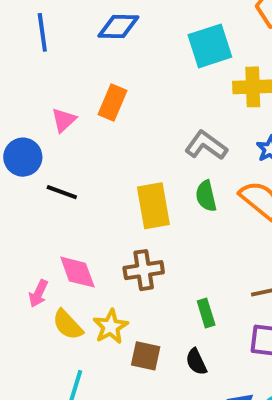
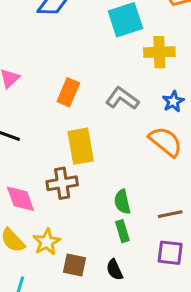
orange rectangle: (112, 103) -> (68, 92), moved
green semicircle: (206, 196) -> (122, 202), moved
brown cross: (144, 270) -> (62, 183), moved

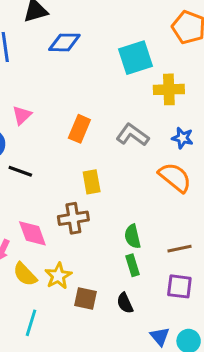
blue star: (173, 101) -> (183, 138), turned -30
yellow rectangle: (81, 146) -> (92, 182), size x0.7

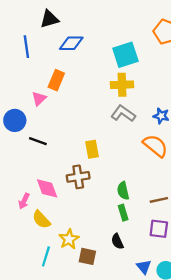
yellow cross: (169, 89) -> (122, 85), moved
orange rectangle: (79, 129) -> (56, 80), moved
yellow star: (58, 276) -> (69, 239), moved
brown square: (86, 299) -> (87, 256), moved

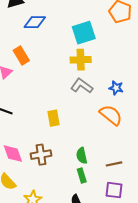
orange rectangle: (56, 80) -> (21, 56), turned -54
brown cross: (78, 177) -> (41, 155), moved

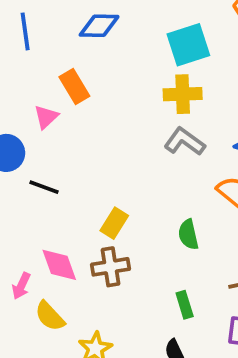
yellow rectangle: (54, 118) -> (114, 223), moved, turned 42
green semicircle: (82, 156) -> (188, 235), moved

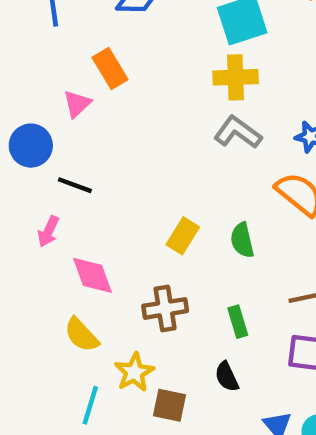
yellow rectangle: (114, 223) -> (183, 236), moved
brown cross: (110, 267) -> (165, 308), moved
pink arrow: (21, 286) -> (48, 231), moved

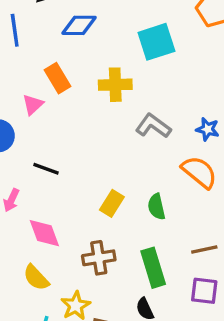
yellow cross: (236, 77) -> (115, 85), moved
black line: (75, 185) -> (46, 169), moved
green rectangle: (238, 322) -> (153, 268), size x1.6

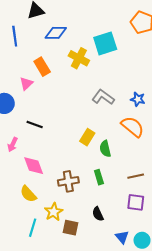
yellow cross: (115, 85) -> (79, 58), moved, turned 30
yellow rectangle: (112, 203) -> (87, 137), moved
green rectangle: (153, 268) -> (99, 177), moved, size x0.6

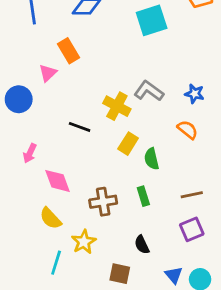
yellow cross: (79, 58) -> (117, 106), moved
black line: (35, 125) -> (80, 127), moved
orange semicircle: (133, 127) -> (188, 130), size x0.7
purple square: (136, 202) -> (192, 229), turned -30
brown square: (70, 228) -> (120, 274), moved

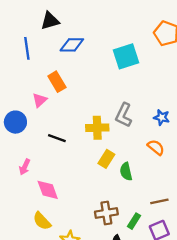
gray L-shape: (149, 91) -> (124, 115), turned -100
yellow cross: (117, 106) -> (97, 128), turned -30
black line: (80, 127) -> (57, 138), moved
green rectangle: (143, 196) -> (134, 221), moved, turned 49
brown cross: (103, 202) -> (106, 213), moved

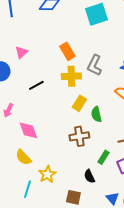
orange rectangle: (57, 82) -> (67, 51), moved
black line: (57, 138) -> (36, 85), turned -49
brown cross: (106, 213) -> (79, 136), moved

